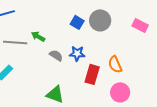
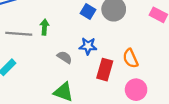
green arrow: (38, 36) -> (44, 27), turned 64
gray semicircle: (56, 55) -> (65, 57), moved

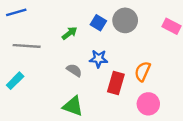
green arrow: (44, 27) -> (70, 33), moved, turned 48
orange semicircle: (130, 58) -> (143, 71), turned 48

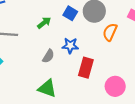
gray semicircle: (74, 70) -> (48, 56), turned 88
orange semicircle: (143, 71) -> (110, 32), moved

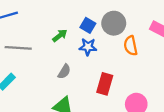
orange semicircle: (110, 32) -> (131, 46), turned -36
blue star: (70, 46) -> (88, 47), moved

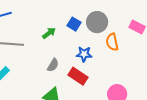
blue star: (88, 47) -> (84, 54), moved
red rectangle: (105, 84) -> (78, 76), moved, turned -72

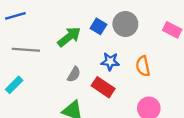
green arrow: (49, 33) -> (69, 37), size x1.5
orange semicircle: (112, 42) -> (143, 66), moved

